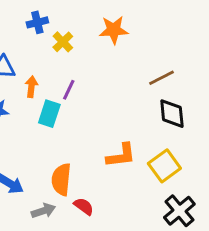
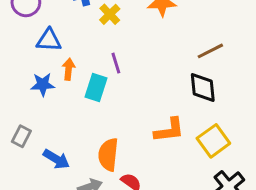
orange arrow: (31, 87) -> (69, 69), moved
purple line: (69, 90) -> (116, 63), turned -42
black diamond: (172, 114) -> (203, 87), moved

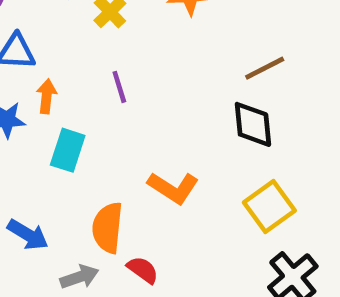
cyan rectangle: (96, 87) -> (68, 150), moved
orange L-shape: (169, 130) -> (173, 188), moved, turned 40

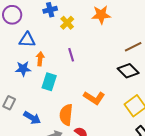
black diamond: (253, 124) -> (128, 71), turned -40

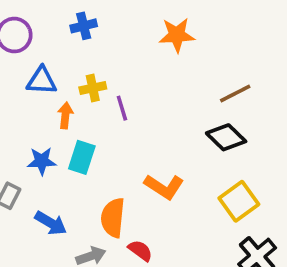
yellow cross: (67, 23) -> (93, 88), moved, turned 32
blue star: (23, 69) -> (42, 161), moved

